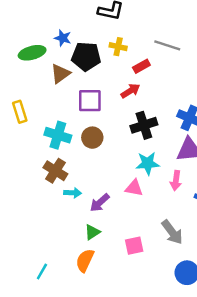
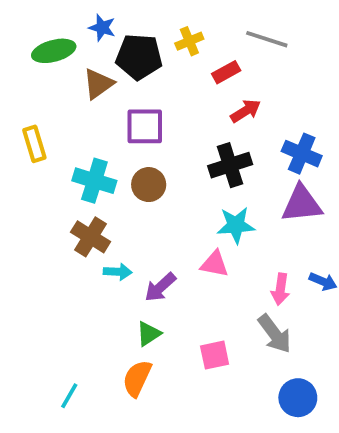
yellow cross: (118, 47) -> (189, 41), turned -35
red arrow: (130, 91) -> (246, 111), moved
pink arrow: (176, 181) -> (280, 289), moved

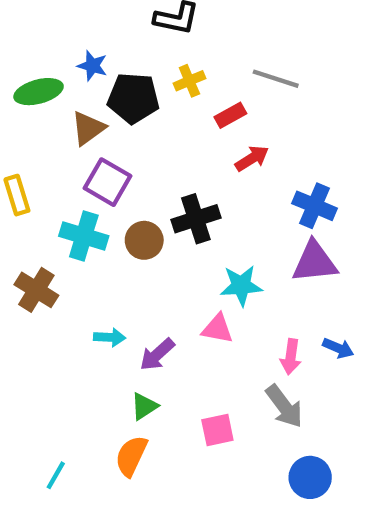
purple square: (145, 126) -> (108, 182), moved, turned 30
black cross: (230, 165) -> (196, 219), moved
brown cross: (91, 237) -> (36, 290), moved

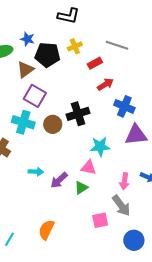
blue cross: (314, 206) -> (124, 106), moved
green triangle: (144, 406) -> (81, 188), moved
pink square: (217, 430) -> (100, 220), moved

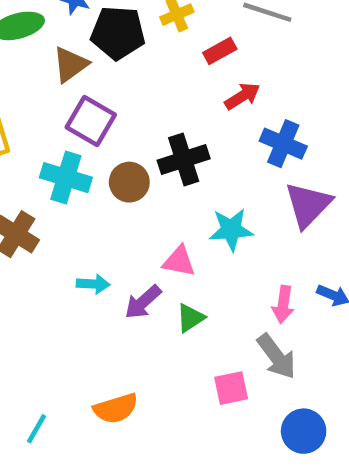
purple triangle: (136, 135) -> (308, 205), turned -40
pink triangle: (89, 168) -> (179, 261), moved
orange semicircle: (46, 230) -> (116, 408), turned -132

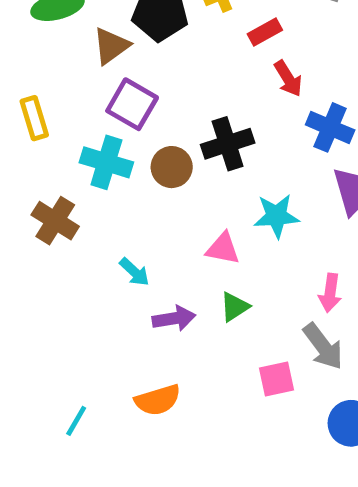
red arrow: (242, 96) -> (288, 79), turned 90
cyan arrow: (93, 284) -> (134, 272), turned 40
purple arrow: (143, 302) -> (174, 318), moved, turned -147

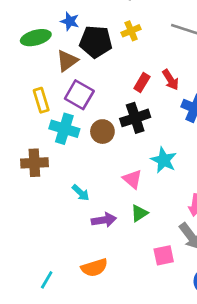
red rectangle: (265, 32) -> (142, 83), moved, turned -30
yellow rectangle: (34, 118) -> (41, 100), moved
cyan star: (276, 216) -> (164, 160), turned 30
brown cross: (55, 221) -> (34, 163), turned -35
pink triangle: (223, 249) -> (132, 179), turned 30

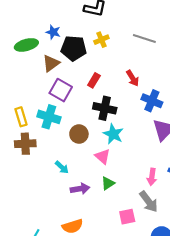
red rectangle: (142, 83) -> (94, 80), moved
yellow rectangle: (41, 100) -> (21, 117), moved
black cross: (135, 118) -> (105, 108), turned 30
brown circle: (102, 132) -> (79, 134), moved
cyan star: (164, 160) -> (113, 134), moved

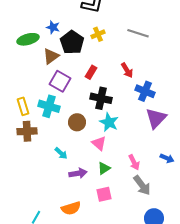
black pentagon: (74, 48) -> (72, 42), turned 30
pink arrow: (152, 177) -> (134, 162), moved, turned -35
pink square: (127, 217) -> (104, 194), moved

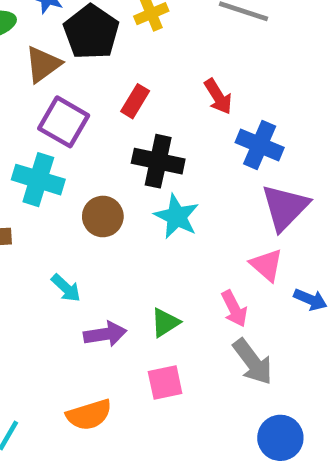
pink triangle: (99, 143) -> (267, 265), moved

